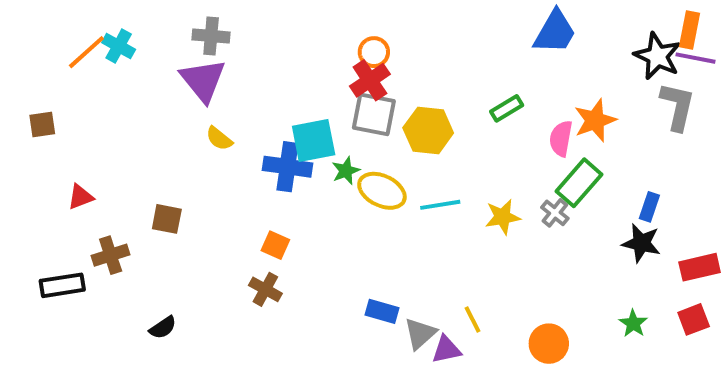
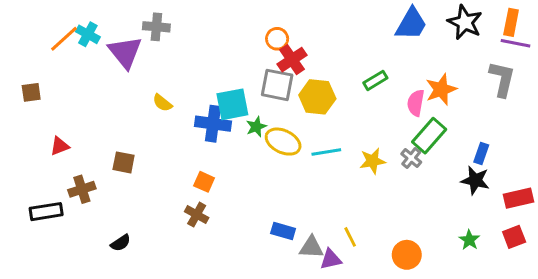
black star: (657, 56) -> (465, 22), moved
purple triangle: (203, 80) -> (125, 52), moved
red cross: (370, 80) -> (292, 60), moved
gray triangle: (420, 334) -> (311, 247), turned 45

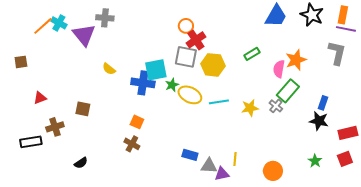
yellow line: (350, 237) -> (235, 159), turned 32

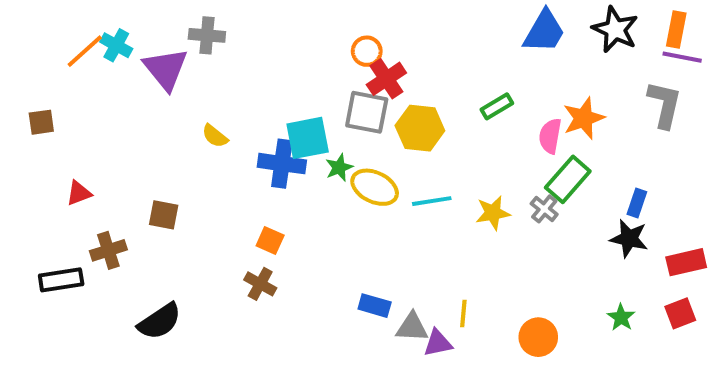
black semicircle: (81, 163) -> (160, 321), size x1.6

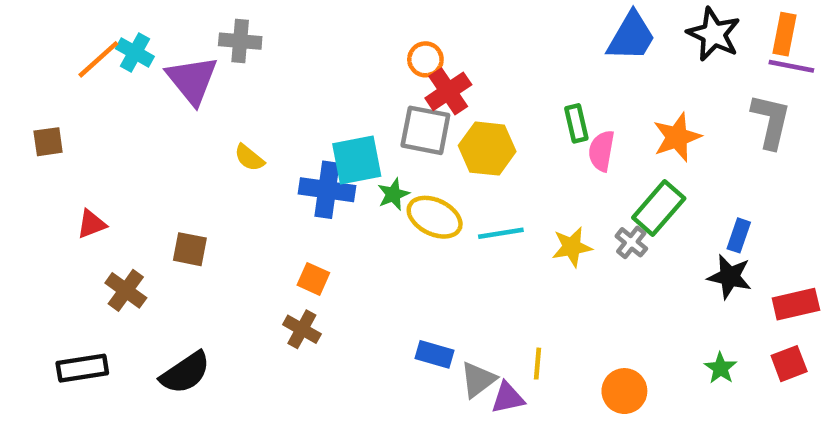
green rectangle: (497, 106) -> (576, 123), turned -72
pink semicircle: (550, 136) -> (602, 151), moved
brown cross: (108, 250) -> (126, 290), turned -36
black rectangle: (61, 280) -> (82, 368), moved
gray triangle: (412, 327) -> (478, 380), turned -40

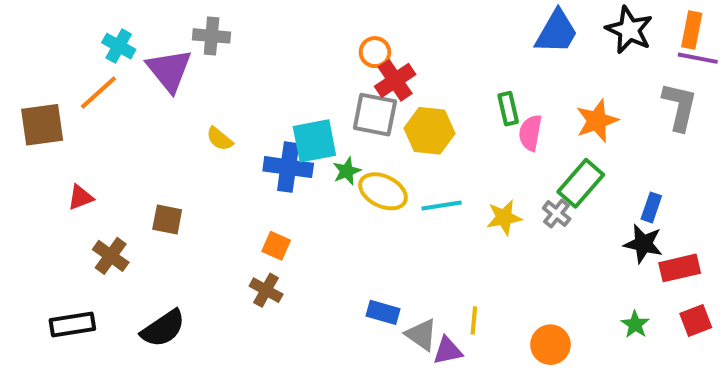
orange line: (98, 59) -> (99, 92), moved
brown square: (48, 142) -> (42, 125), size x1.6
red rectangle: (796, 304) -> (680, 268), moved
gray triangle: (478, 380) -> (421, 335), turned -48

